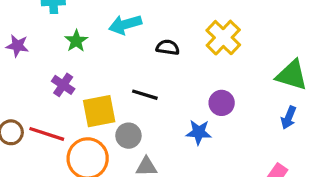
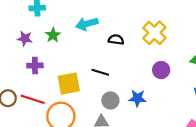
purple star: (17, 46) -> (25, 38), moved
purple cross: (63, 85) -> (35, 66), moved, turned -35
purple circle: (222, 103) -> (161, 70), moved
gray circle: (128, 136) -> (110, 100), moved

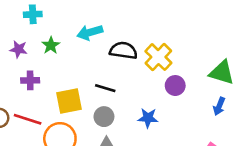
yellow cross: (154, 33) -> (158, 57), moved
black semicircle: (116, 40) -> (123, 51), size x1.5
gray circle: (110, 100) -> (104, 117), moved

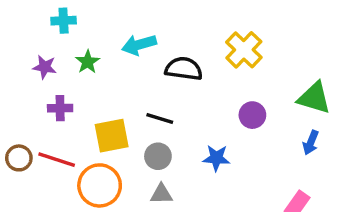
yellow cross: (158, 57) -> (244, 50), moved

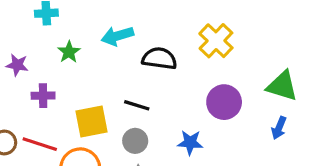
purple star: (45, 67) -> (17, 65), moved
purple circle: (252, 115) -> (224, 102), size x1.4

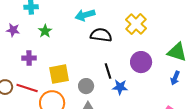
cyan arrow: (117, 36) -> (85, 15), moved
purple star: (17, 65) -> (13, 30), moved
black line: (137, 105) -> (108, 71), moved, turned 56

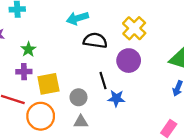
green star: (45, 31) -> (28, 49), moved
purple cross: (29, 58) -> (24, 72), moved
purple circle: (141, 62) -> (129, 61), moved

